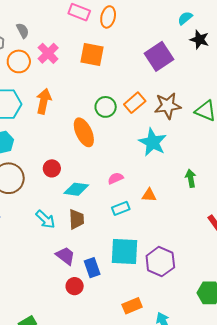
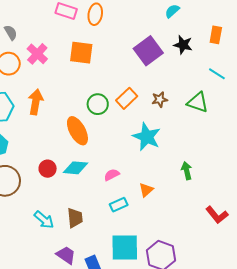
black star: (199, 40) -> (183, 45), moved
brown star: (168, 106) -> (160, 99), size x0.6
cyan diamond: (76, 189) -> (76, 168), moved
orange triangle: (149, 195) -> (146, 190), turned -42

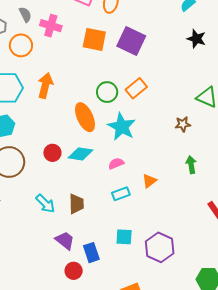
purple square: (148, 51) -> (131, 41), moved, turned -32
pink cross: (37, 54) -> (51, 26), moved, turned -30
brown star: (160, 99) -> (183, 124), moved
cyan star: (147, 137) -> (122, 127), moved
cyan square: (125, 247) -> (124, 237), size x0.6

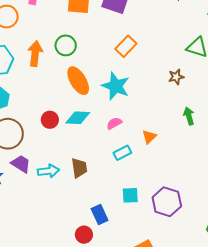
green circle: (107, 92) -> (66, 45), moved
cyan arrow: (45, 204) -> (48, 171), turned -45
purple trapezoid: (65, 240) -> (21, 164), moved

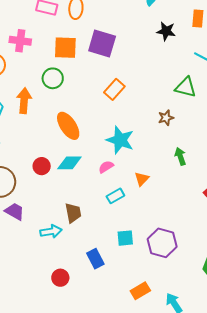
green circle: (66, 45) -> (53, 78), moved
cyan star: (116, 86) -> (120, 140), moved
cyan arrow: (48, 171) -> (51, 231), moved
red circle: (84, 235) -> (60, 278), moved

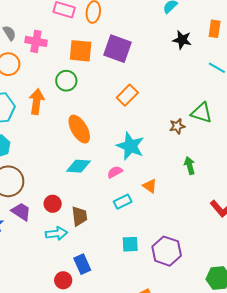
green triangle: (186, 87) -> (201, 113), moved
red circle: (42, 166) -> (53, 204), moved
orange triangle: (142, 179) -> (150, 186), turned -42
blue rectangle: (95, 259) -> (82, 264), moved

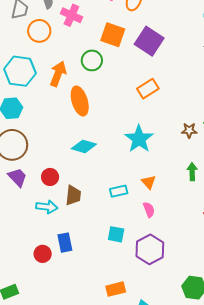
orange ellipse: (79, 129) -> (80, 101), moved
pink semicircle: (115, 172) -> (149, 210), moved, turned 84

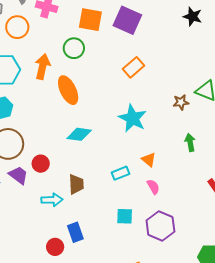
red circle: (50, 177) -> (41, 164), moved

